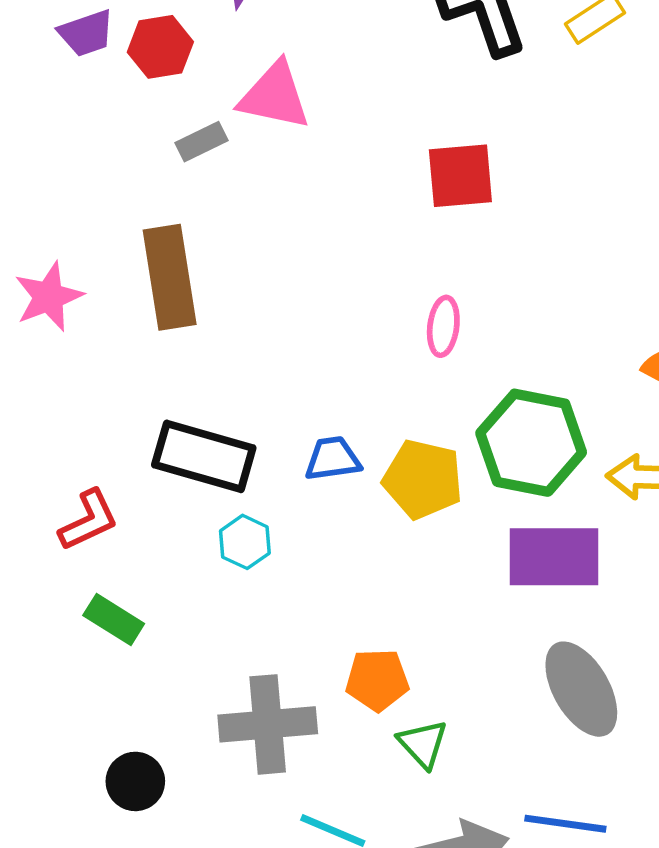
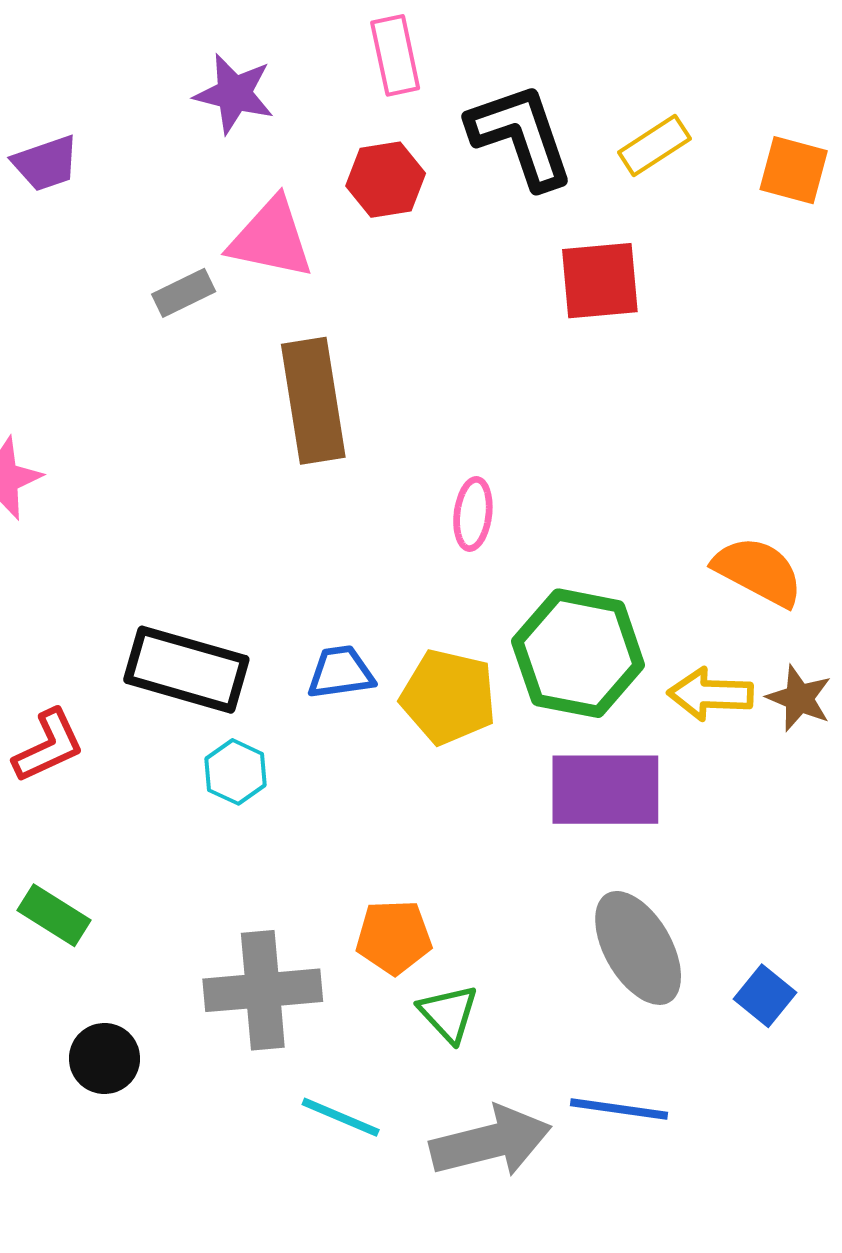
red hexagon: (160, 47) -> (386, 180), moved
red square: (460, 176) -> (600, 281), moved
brown rectangle: (170, 277) -> (313, 401), moved
green rectangle: (114, 619) -> (54, 915), moved

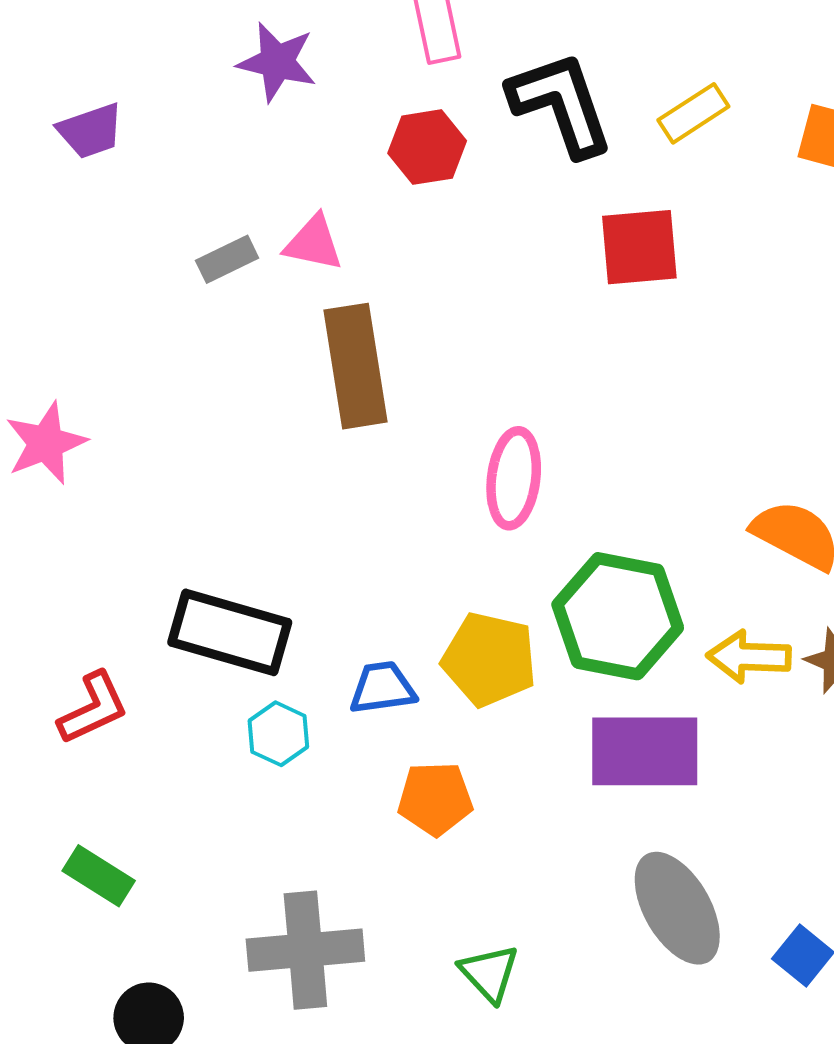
pink triangle: (271, 238) -> (314, 243), moved, size x0.7
pink ellipse: (473, 514) -> (514, 478), size x1.4
blue trapezoid: (341, 672) -> (383, 688), moved
orange pentagon: (394, 937) -> (435, 799), moved

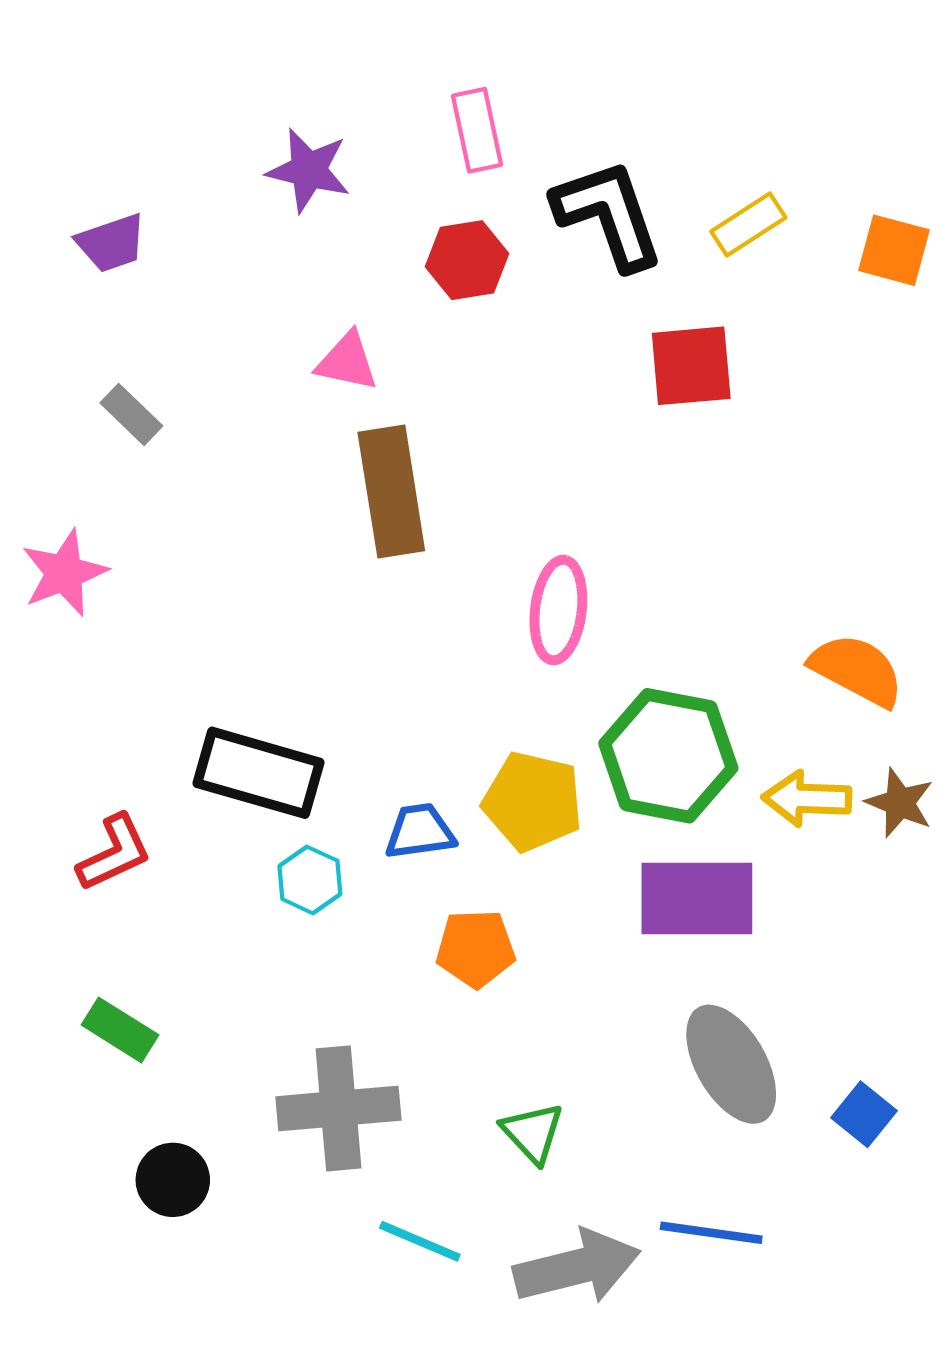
gray rectangle: (227, 259) -> (131, 414), moved, turned 70

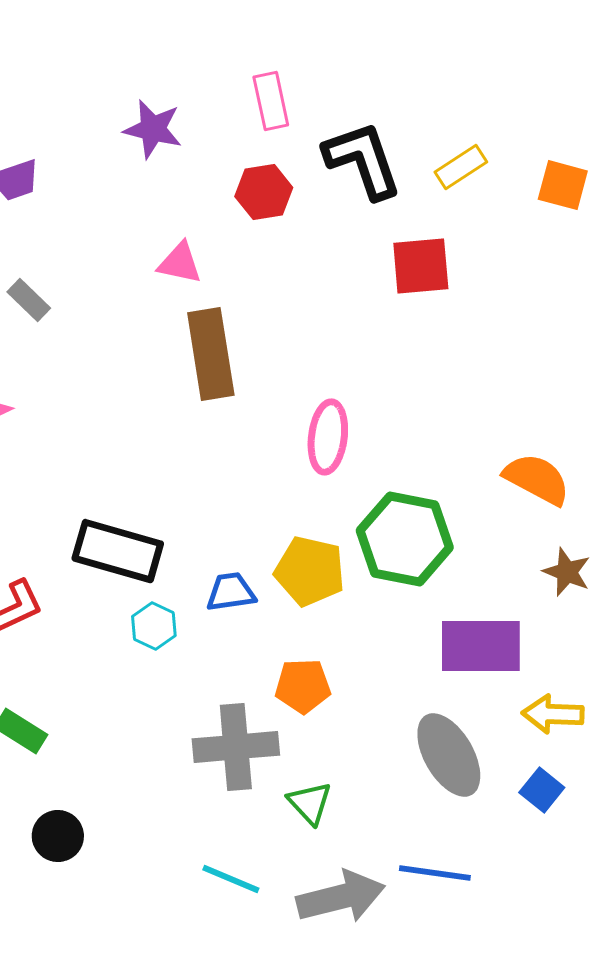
yellow arrow: (807, 799) -> (553, 714), moved
purple rectangle: (697, 899) -> (481, 646), moved
orange pentagon: (476, 949) -> (303, 686), moved
gray cross: (338, 1108) -> (236, 747), moved

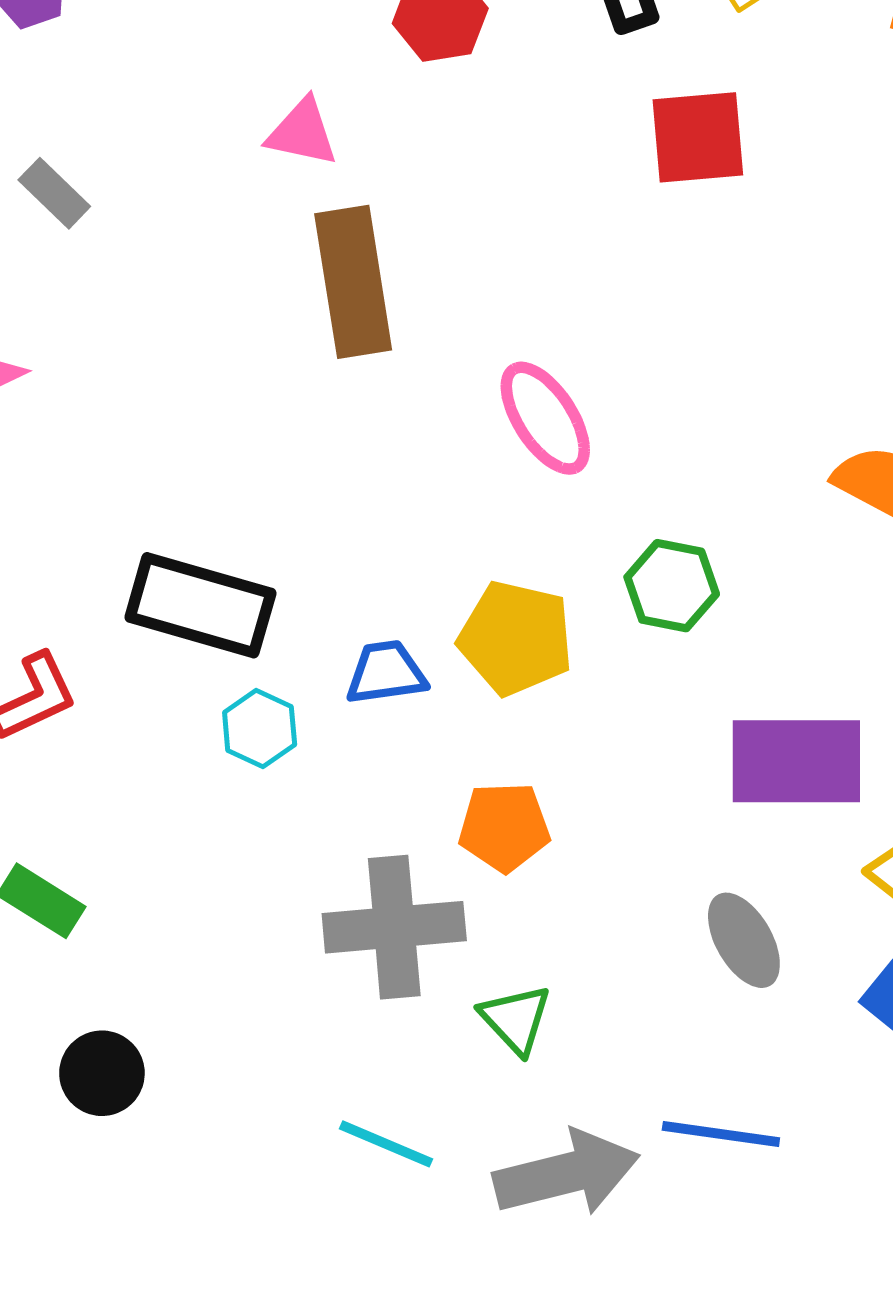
pink ellipse: (328, 437) -> (545, 418), turned -40
green hexagon: (405, 539) -> (672, 586), size x0.6
gray ellipse: (449, 755) -> (744, 940), size x0.7

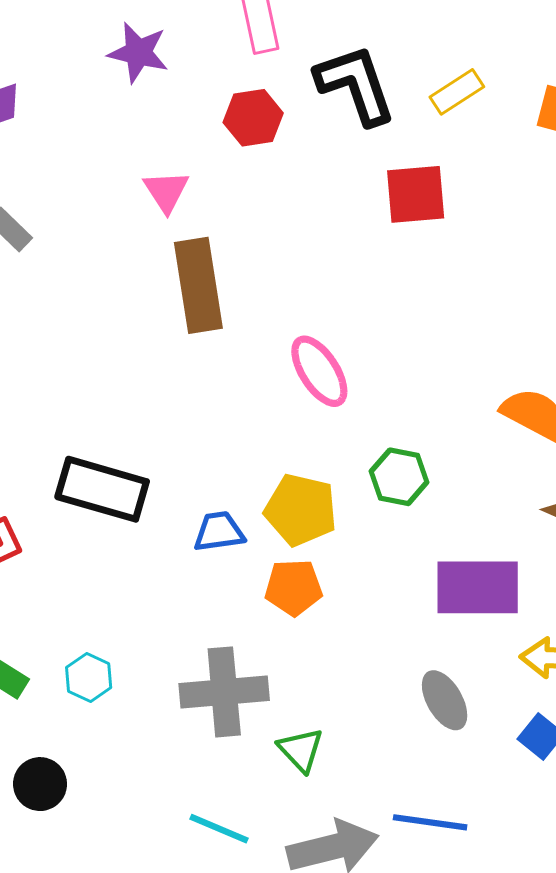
pink triangle: (302, 132) -> (166, 191), turned 45
cyan hexagon: (260, 728) -> (89, 677), moved
orange pentagon: (504, 827) -> (293, 587), moved

